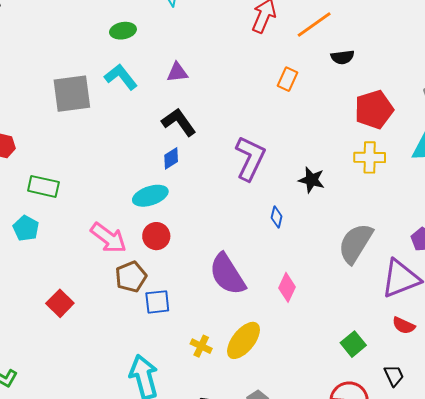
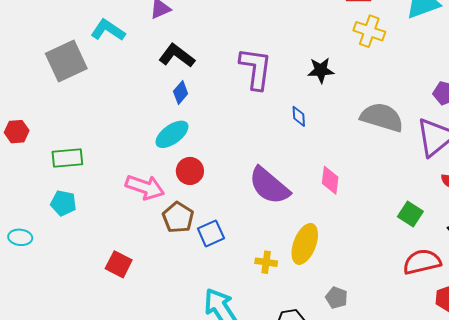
yellow cross: (370, 157) -> (369, 31), turned 36
gray semicircle: (355, 243) -> (382, 117), turned 93

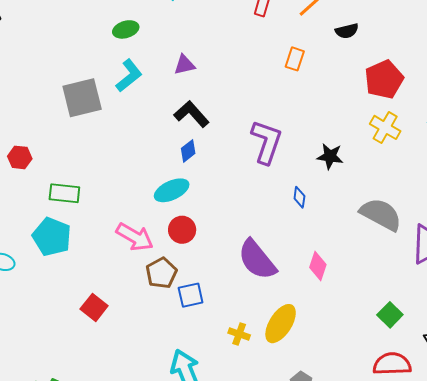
cyan L-shape: (108, 30) -> (129, 76), turned 96
cyan pentagon: (63, 203) -> (52, 237), size x1.5

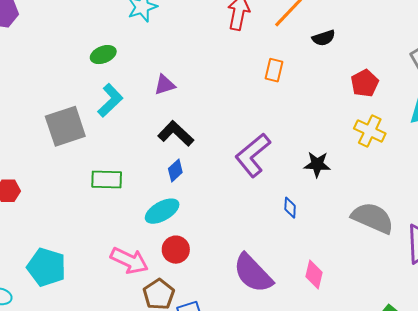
red pentagon: (384, 79) -> (365, 83), size x0.7
purple L-shape: (267, 142) -> (253, 155), turned -144
green rectangle: (64, 193) -> (107, 179), moved

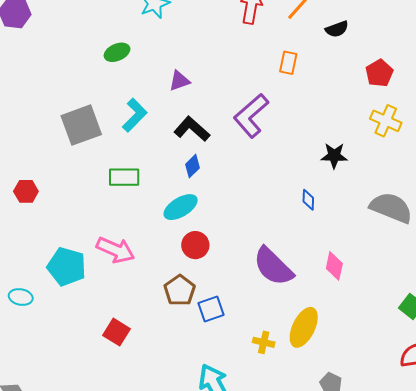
cyan L-shape: (110, 100) -> (135, 115), moved
purple L-shape: (253, 155) -> (251, 116), moved
pink arrow: (129, 261) -> (115, 250), moved

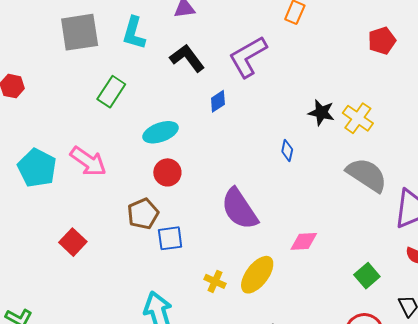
cyan L-shape: (135, 115) -> (134, 33), turned 140
yellow cross: (386, 121) -> (358, 118), moved
blue diamond: (193, 166) -> (218, 101), moved
green rectangle: (124, 177) -> (111, 92), turned -68
pink diamond: (334, 266) -> (304, 241), moved, turned 64

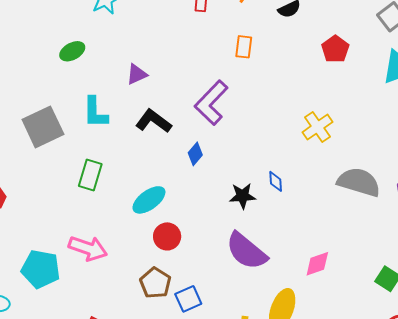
black star: (321, 113) -> (243, 196), moved
yellow cross: (358, 118) -> (318, 127), moved, turned 36

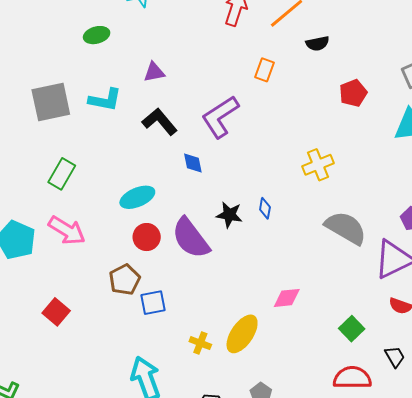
cyan L-shape: (95, 112) -> (105, 100), turned -92
blue diamond: (195, 154) -> (193, 163), turned -65
green rectangle: (90, 175) -> (62, 174), moved
purple semicircle: (246, 251) -> (191, 238), moved

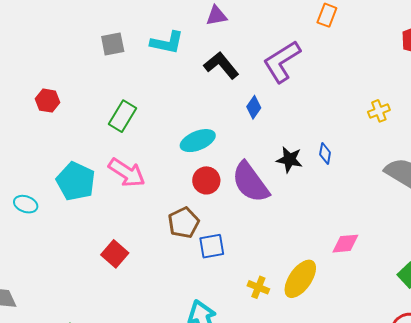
gray square: (51, 102) -> (113, 44), size x0.6
blue diamond: (193, 163) -> (254, 107), turned 45
yellow cross: (318, 165) -> (379, 111), size x0.7

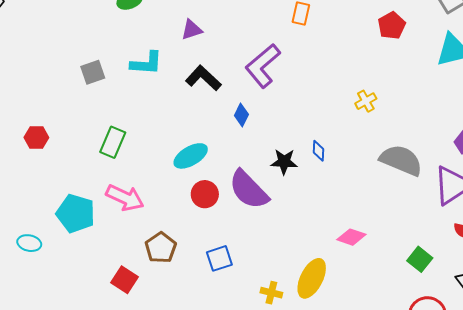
brown pentagon: (184, 223) -> (161, 248), moved
pink diamond: (345, 244) -> (351, 237), turned 32

